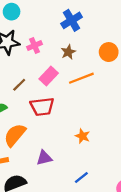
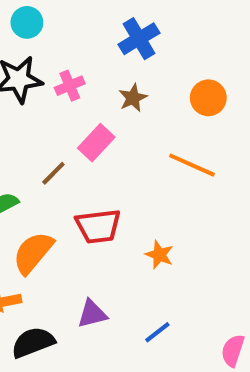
orange line: (81, 78) -> (192, 165), moved, turned 45
brown line: (19, 85) -> (53, 173), moved
red trapezoid: (42, 107) -> (98, 226), moved
purple triangle: (44, 158) -> (92, 314), moved

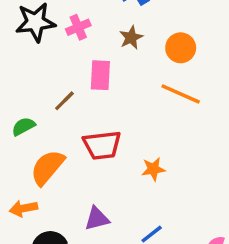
orange circle: (208, 98) -> (181, 48), moved
pink rectangle: (96, 143) -> (100, 75), turned -40
orange star: (159, 255) -> (153, 169), turned -30

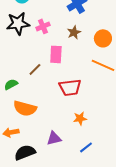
red trapezoid: (102, 145) -> (70, 87), moved
orange semicircle: (47, 167) -> (25, 108), turned -115
orange star: (153, 169) -> (80, 118), moved

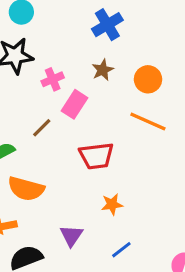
pink cross: (43, 26) -> (53, 79), moved
pink rectangle: (56, 54) -> (75, 104), turned 30
purple triangle: (54, 138) -> (71, 236), turned -42

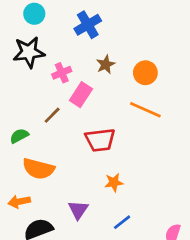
blue cross: (107, 25) -> (88, 25), moved

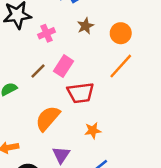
pink rectangle: (81, 95) -> (64, 66), moved
orange line: (145, 110) -> (121, 66), turned -72
orange semicircle: (38, 169) -> (48, 118), moved, turned 116

